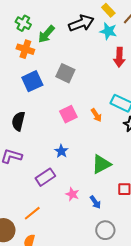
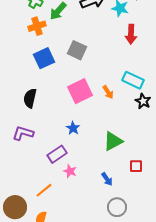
orange cross: (25, 49) -> (37, 26), turned -36
pink square: (68, 114) -> (80, 91), size x1.4
pink star: (72, 194) -> (70, 171), moved

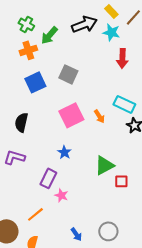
purple rectangle: (57, 154) -> (48, 178), turned -30
red square: (136, 166) -> (121, 181), moved
blue arrow: (107, 179) -> (76, 234), moved

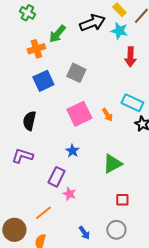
green cross: (26, 24) -> (27, 13), moved
red square: (121, 181) -> (122, 200), moved

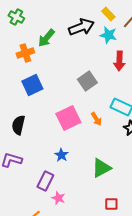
gray square: (76, 73) -> (87, 81), moved, turned 30

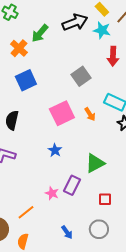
orange cross: (25, 53) -> (19, 48), turned -30
purple rectangle: (45, 181) -> (72, 185), moved

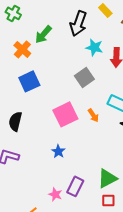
black arrow: (75, 22) -> (78, 23), turned 130
cyan star: (102, 30) -> (94, 47), moved
green triangle: (95, 163) -> (107, 178), moved

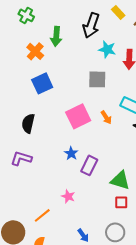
green arrow: (43, 34) -> (56, 36), turned -36
gray square: (84, 77) -> (97, 79), turned 36
green triangle: (107, 178) -> (120, 180), turned 45
purple rectangle: (75, 186) -> (89, 165), moved

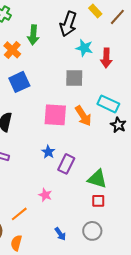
pink square: (78, 116) -> (55, 115), turned 30
orange arrow: (106, 117) -> (83, 116), size x1.5

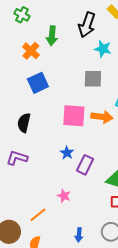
orange arrow: (83, 116) -> (102, 117), turned -50
blue arrow: (60, 234) -> (79, 235), turned 40

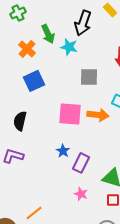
green cross: (22, 15) -> (18, 13), turned 35
green arrow: (52, 36) -> (48, 34), turned -30
cyan star: (103, 49) -> (69, 47), moved
pink star: (64, 196) -> (81, 194), moved

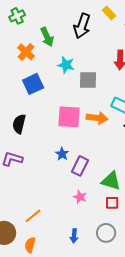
cyan star: (69, 47) -> (66, 65), moved

